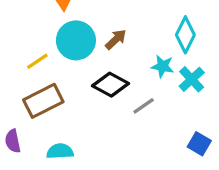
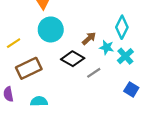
brown arrow: (116, 39) -> (89, 38), moved
yellow line: (37, 61) -> (14, 43), moved
blue square: (199, 144) -> (131, 89), moved

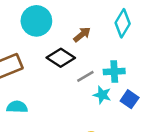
cyan star: (107, 47) -> (102, 95), moved
cyan cross: (125, 56) -> (114, 72), moved, turned 35

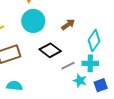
cyan diamond: (123, 23) -> (94, 41), moved
brown arrow: (82, 35) -> (68, 25), moved
blue square: (130, 99) -> (101, 85), turned 32

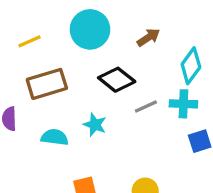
cyan star: (80, 81) -> (95, 125), moved

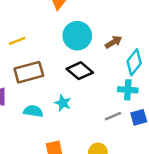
cyan circle: (90, 29) -> (77, 36), moved
brown arrow: (148, 37) -> (113, 42), moved
gray line: (146, 107) -> (113, 116), moved

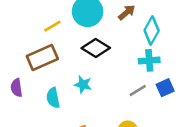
yellow line: (17, 41) -> (52, 26), moved
cyan semicircle: (33, 111) -> (53, 98), turned -102

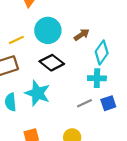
cyan star: (83, 85) -> (38, 93), size x1.6

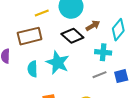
brown arrow: (82, 35) -> (93, 26), moved
cyan cross: (97, 78) -> (103, 52), moved

